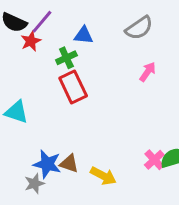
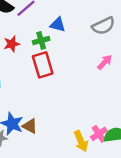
red star: (31, 41) -> (12, 44), moved
yellow arrow: (103, 176) -> (81, 141), moved, turned 30

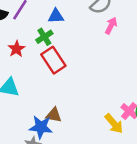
pink arrow: (105, 62) -> (111, 26), moved
brown triangle: (30, 126) -> (54, 115), moved

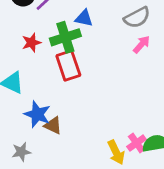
green cross: (44, 37) -> (65, 37), size x1.5
blue star: (41, 127) -> (37, 114), moved

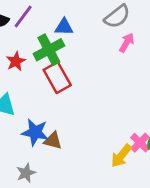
yellow arrow: (116, 152) -> (121, 156), turned 75

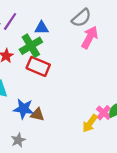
pink arrow: (127, 43) -> (90, 37), size x1.5
red rectangle: (57, 77) -> (38, 66), turned -35

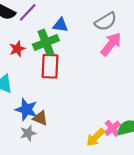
red rectangle: (38, 66) -> (50, 66), turned 60
gray star: (18, 140) -> (28, 133), moved

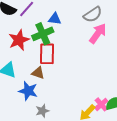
red star: (17, 49) -> (19, 40), size x1.5
brown triangle: (40, 118) -> (38, 73), moved
gray star: (28, 133) -> (42, 111), moved

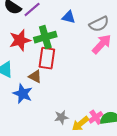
blue triangle: (55, 19) -> (69, 17), moved
gray star: (42, 111) -> (61, 117), moved

